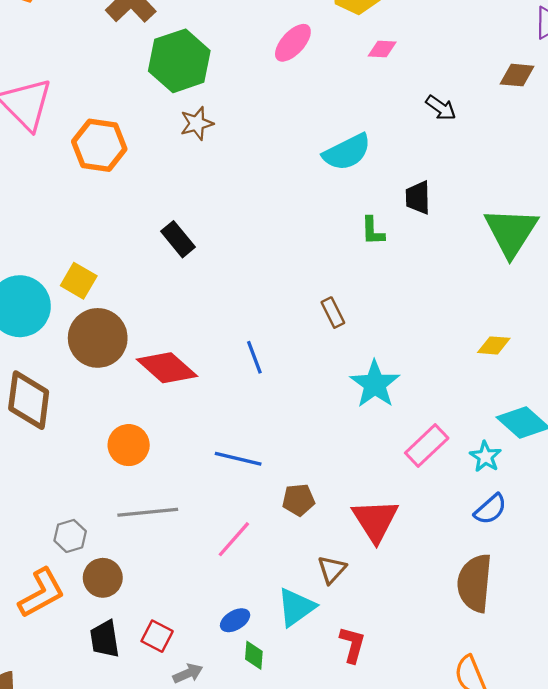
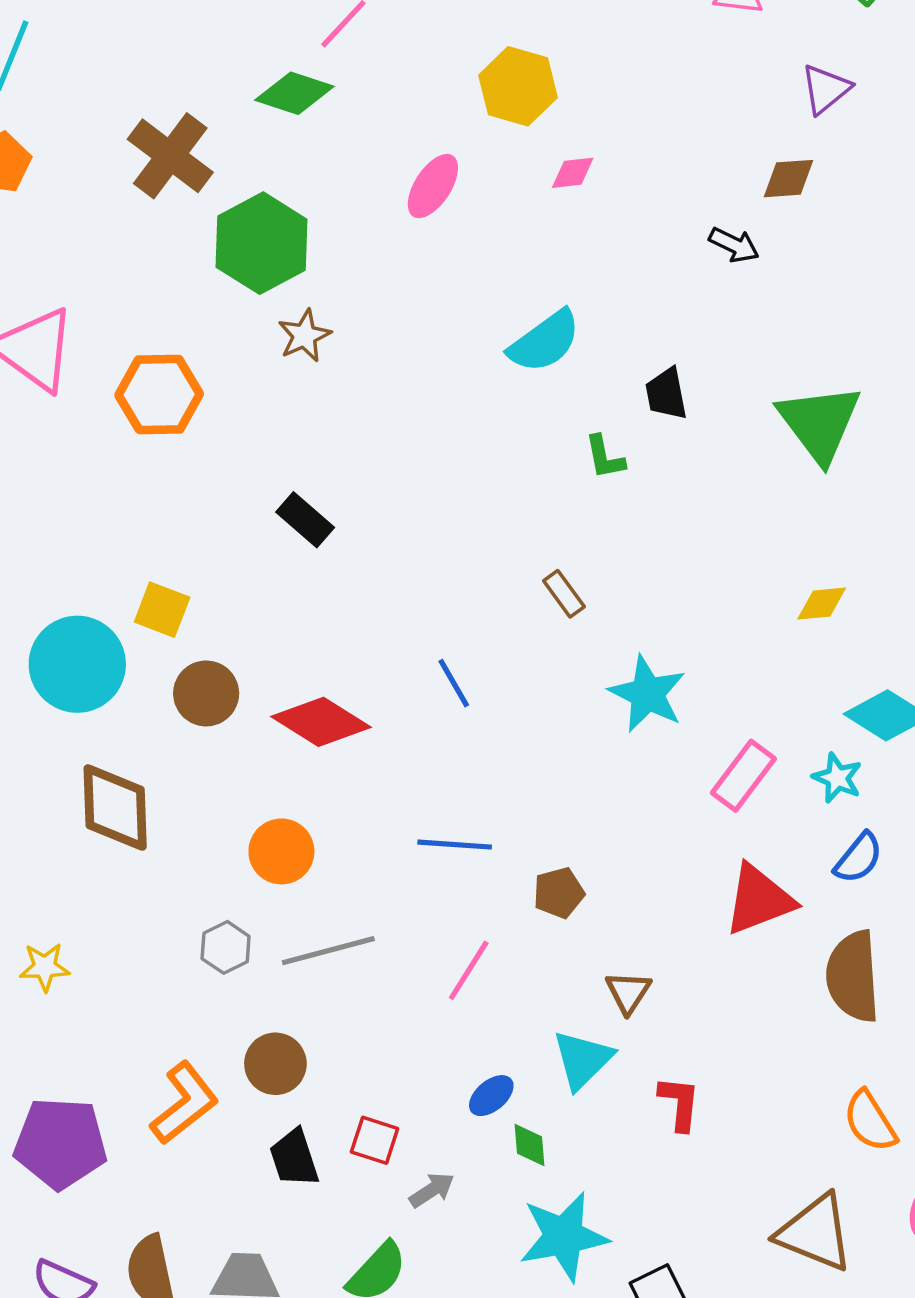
black arrow: (441, 108) -> (734, 245), moved
brown circle: (98, 338) -> (206, 693), size x0.7
red triangle: (375, 520) -> (759, 900), moved, turned 51
gray hexagon: (70, 536) -> (226, 947), moved

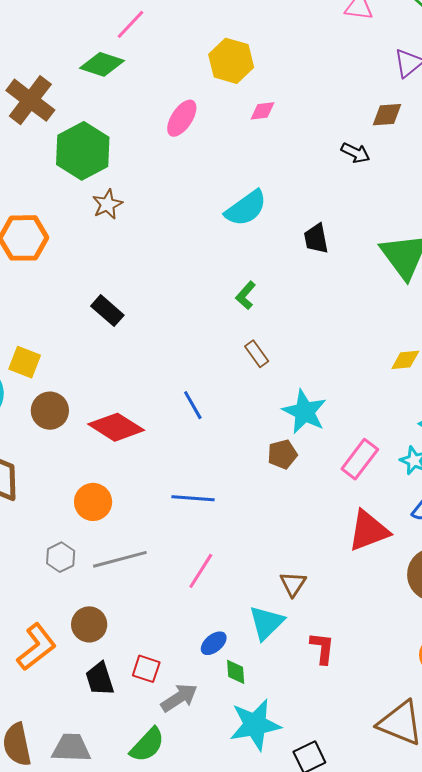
green L-shape: (605, 457) -> (246, 295), moved, turned 52
brown pentagon: (559, 893) -> (282, 454), moved
gray arrow: (432, 1190) -> (179, 698), size x1.4

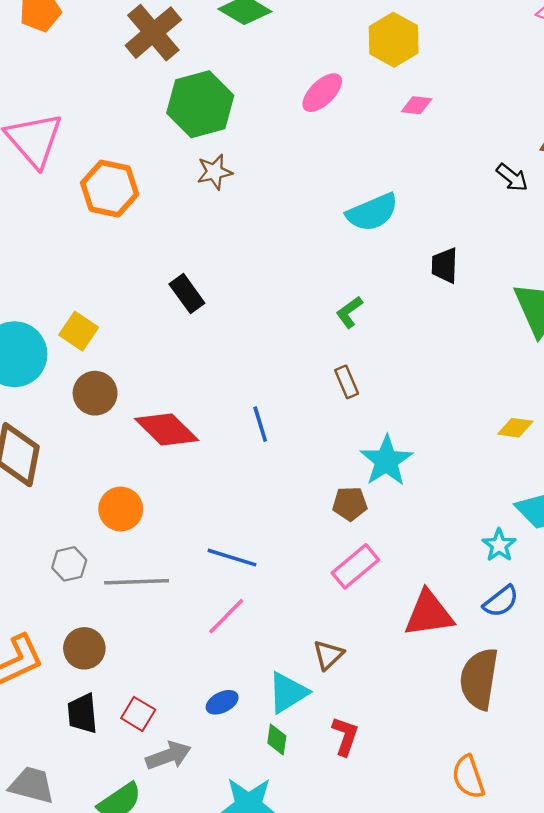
pink rectangle: (360, 459) -> (355, 566), moved
blue line: (193, 498) -> (232, 558), moved
green diamond: (236, 672) -> (277, 739), moved

